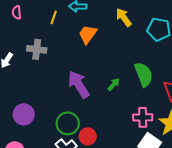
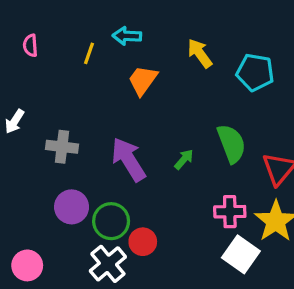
gray cross: (37, 49) -> (62, 147), moved
purple circle: (24, 114) -> (72, 207), moved

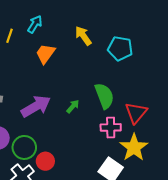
cyan arrow: (127, 36) -> (35, 24), turned 120
purple arrow: (129, 159) -> (36, 106), turned 92
pink cross: (230, 212) -> (111, 127), moved

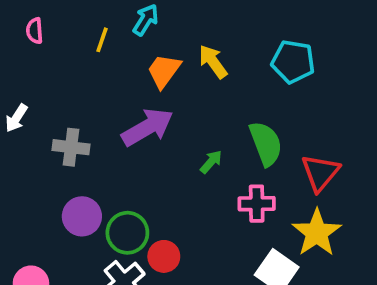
yellow arrow: (83, 36) -> (213, 62), moved
purple arrow: (36, 106) -> (147, 127), moved
pink cross: (111, 127) -> (257, 204), moved

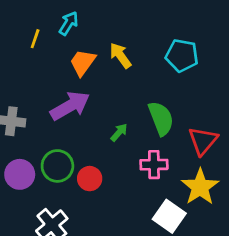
green circle: (127, 233) -> (57, 166), moved
red circle: (164, 256) -> (90, 179), moved

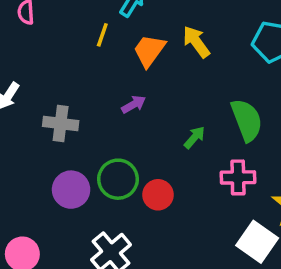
yellow line: (35, 39) -> (102, 35), moved
purple arrow: (70, 106) -> (134, 104), size x0.5

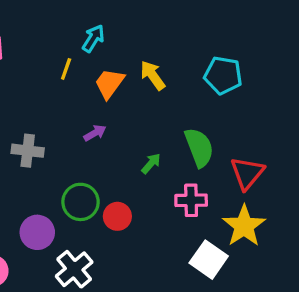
purple circle: (71, 190) -> (37, 232), moved

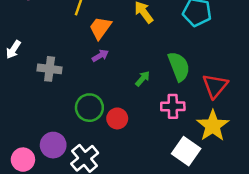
orange trapezoid: (109, 83) -> (100, 28), moved
purple circle: (37, 232) -> (53, 145), moved

